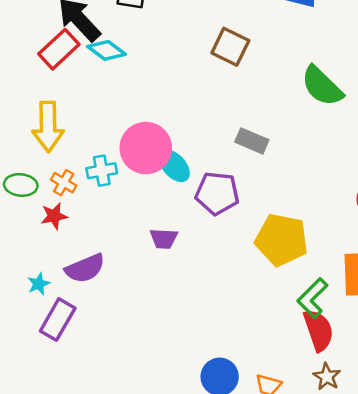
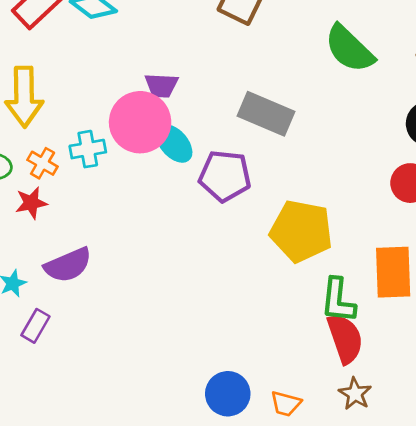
gray rectangle: (252, 141) -> (266, 114), size x1.4
purple trapezoid: (164, 239) -> (161, 85), moved
green L-shape: (313, 298) -> (338, 300), turned -39
purple rectangle: (58, 320) -> (35, 326), size x0.7

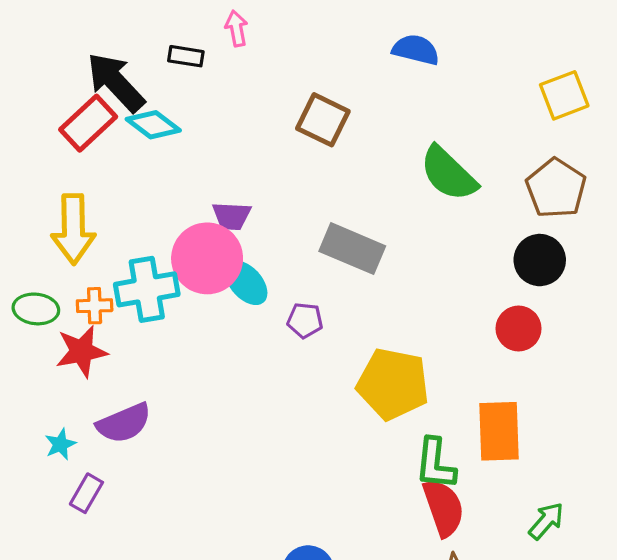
cyan cross: (88, 149) -> (147, 289), size x1.5
orange cross: (43, 163) -> (95, 306), turned -32
purple pentagon: (225, 176) -> (305, 320), size x0.6
red star: (31, 203) -> (82, 351), size x1.4

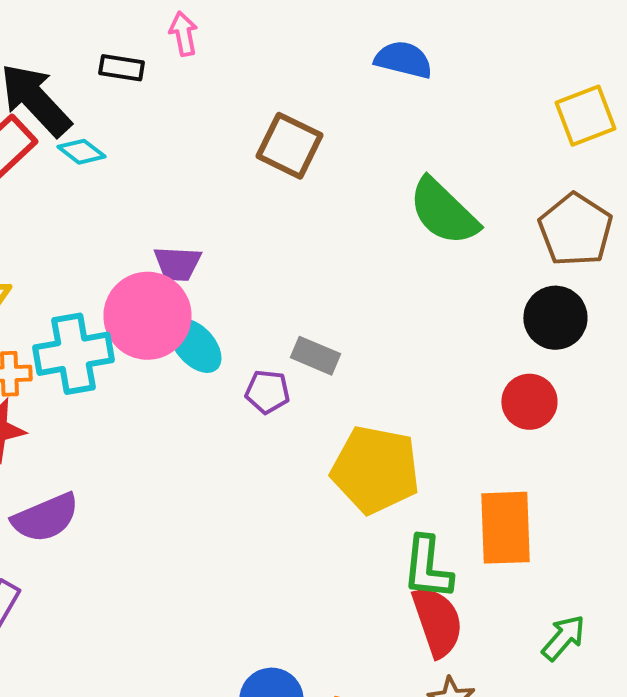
cyan diamond: (153, 125) -> (82, 152), size x0.7
gray rectangle: (352, 249) -> (315, 356), moved, size x0.6

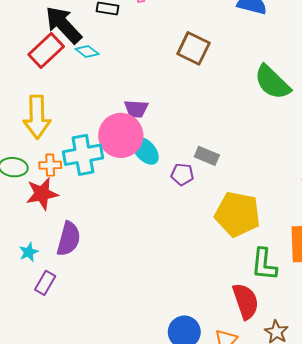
purple semicircle: (46, 518) -> (69, 239), turned -52
red semicircle: (437, 622) -> (246, 301), moved

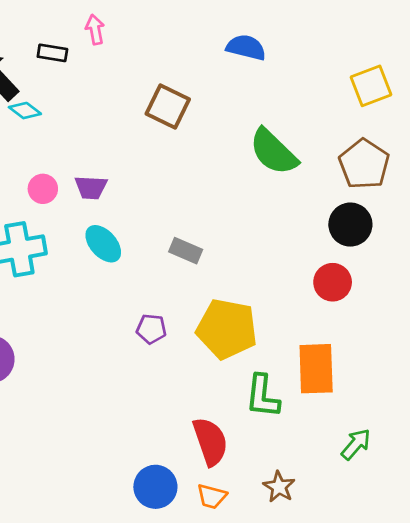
pink circle: (121, 135) -> (43, 189), moved, size x0.5
purple pentagon: (182, 174) -> (151, 329), moved
red semicircle: (246, 301) -> (210, 441), moved

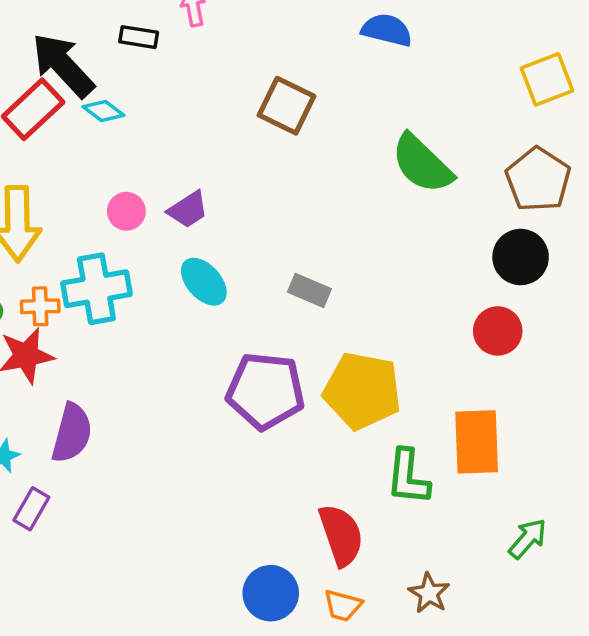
purple trapezoid: (91, 187) -> (188, 210), turned -36
purple pentagon: (151, 329) -> (265, 391), size x2.0

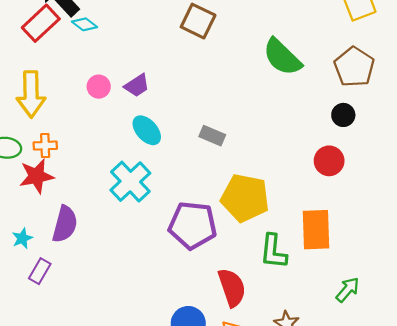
black circle: (521, 257) -> (343, 115), size x0.7
cyan cross: (96, 289) -> (130, 182), moved, turned -33
purple pentagon: (265, 391) -> (193, 225), moved

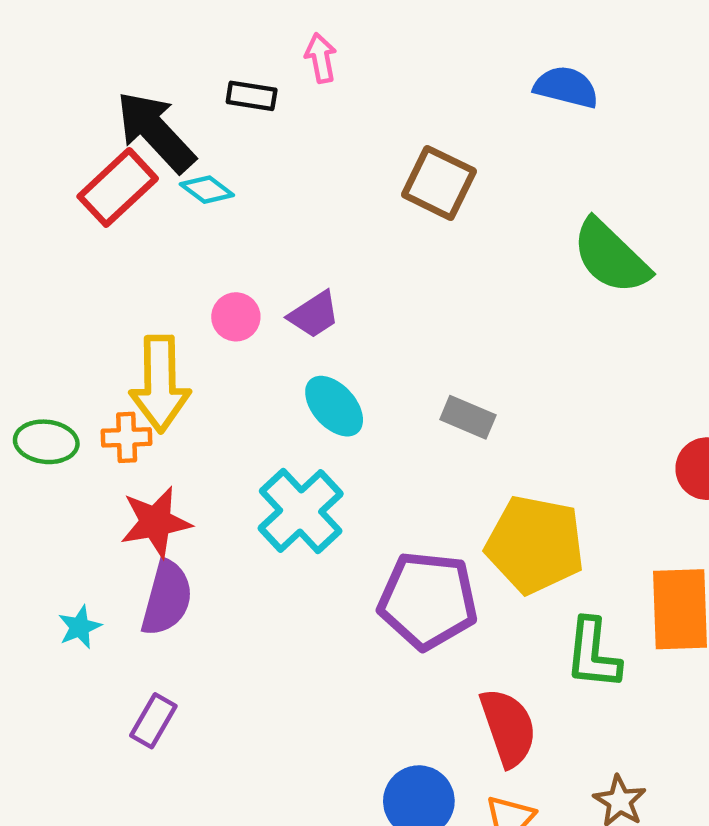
yellow arrow: (31, 94) -> (160, 384), moved
red star: (36, 176) -> (156, 522), moved
purple rectangle: (40, 271) -> (153, 721), moved

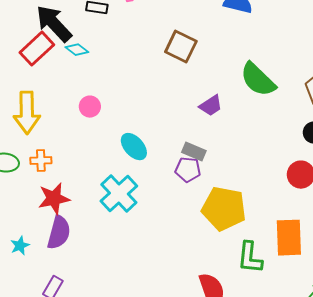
purple trapezoid: (314, 315) -> (211, 106), moved
yellow arrow: (160, 384) -> (27, 113), moved
purple pentagon: (428, 600) -> (188, 170), moved, size x0.6

